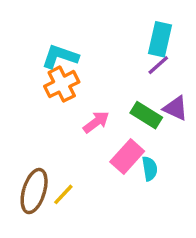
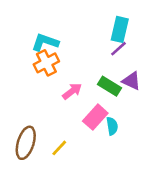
yellow line: (63, 194) -> (59, 148), moved

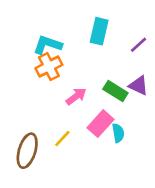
cyan rectangle: (120, 29) -> (99, 31), moved
purple line: (119, 49) -> (139, 45), moved
yellow line: (59, 148) -> (62, 138), moved

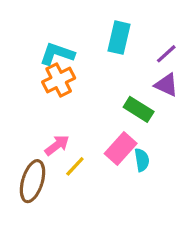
purple triangle: (139, 86) -> (166, 85), moved
pink arrow: (76, 96) -> (57, 145), moved

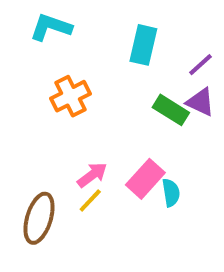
cyan L-shape: (57, 54) -> (51, 27), moved
green rectangle: (139, 109) -> (171, 110), moved
pink arrow: (57, 145) -> (92, 175), moved

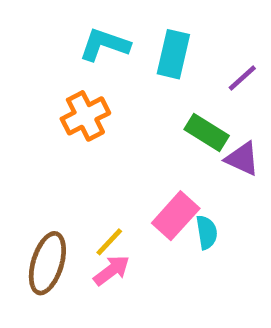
cyan L-shape: (51, 27) -> (104, 45), moved
purple triangle: (200, 102) -> (242, 159), moved
pink arrow: (92, 175) -> (112, 270), moved

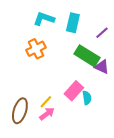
green rectangle: (207, 133) -> (87, 56), size x1.4

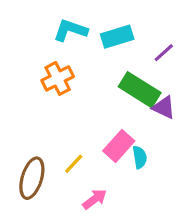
cyan rectangle: (73, 23) -> (117, 37), turned 60
pink arrow: (47, 114) -> (95, 199), moved

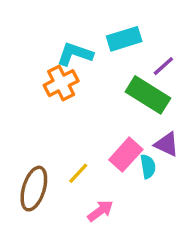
cyan L-shape: (70, 30) -> (75, 54), moved
purple line: (164, 53) -> (163, 66), moved
purple triangle: (164, 107) -> (167, 144), moved

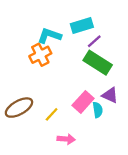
purple line: (163, 66) -> (94, 41), moved
brown ellipse: (34, 189) -> (19, 108), moved, turned 44
pink arrow: (100, 211) -> (66, 139), turned 42

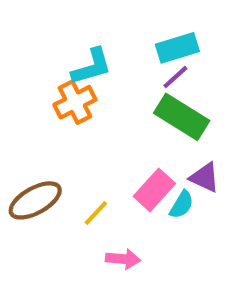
cyan rectangle: (82, 26) -> (177, 48), moved
cyan L-shape: (49, 36) -> (92, 67), turned 145
cyan semicircle: (98, 110) -> (182, 205), turned 40

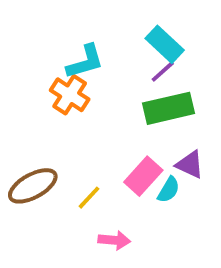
cyan rectangle: (177, 48) -> (165, 44), turned 60
orange cross: (75, 102) -> (70, 95), turned -30
green rectangle: (182, 117) -> (169, 108), turned -45

